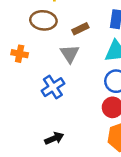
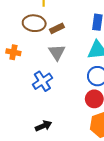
brown rectangle: (80, 29) -> (57, 28), moved

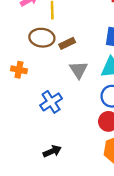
gray triangle: (57, 52) -> (79, 70), moved

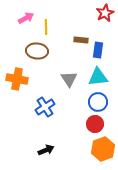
brown rectangle: (67, 43) -> (81, 40), moved, turned 32
orange cross: (19, 70) -> (17, 79), size x1.5

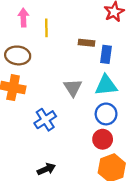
pink arrow: (26, 18) -> (23, 18), turned -63
brown ellipse: (37, 51) -> (18, 55), moved

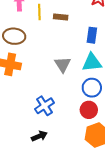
brown rectangle: (87, 43) -> (61, 17), moved
blue cross: (45, 120) -> (44, 106), moved

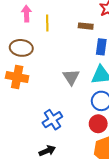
brown rectangle: (61, 17) -> (86, 26), moved

